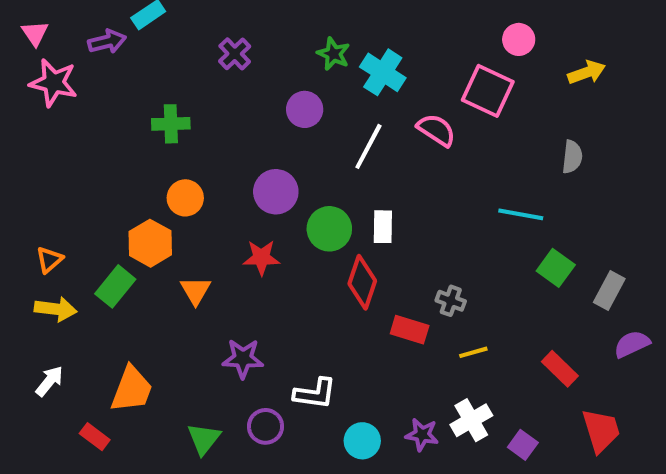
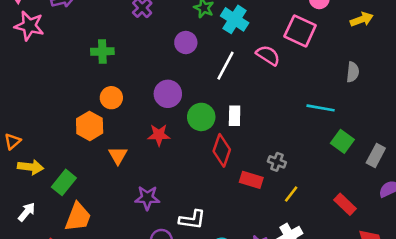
orange triangle: (49, 260) -> (13, 141), moved
green rectangle: (115, 286) -> (64, 182), moved
yellow line: (473, 352) -> (291, 194), turned -36

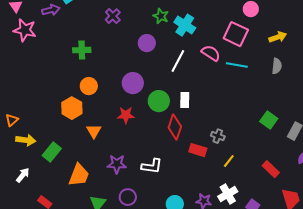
yellow arrow: (362, 19) -> (278, 37), moved
cyan line: (321, 108) -> (237, 65), moved
orange trapezoid: (78, 217) -> (79, 175), moved
white L-shape: (192, 220) -> (152, 166), moved

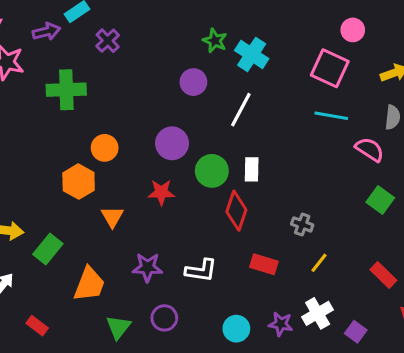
purple cross: (113, 16) -> (108, 41), moved
green cross: (82, 50) -> (66, 90), moved, size x1.4
pink semicircle: (211, 53) -> (370, 149), moved
red rectangle: (198, 150) -> (264, 264), moved

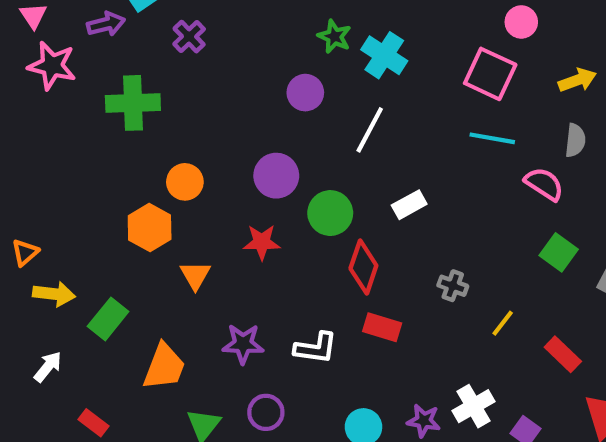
white rectangle: (252, 169) -> (409, 205), moved, turned 60
yellow line: (319, 263) -> (503, 323), moved
red rectangle: (264, 264) -> (382, 327), moved

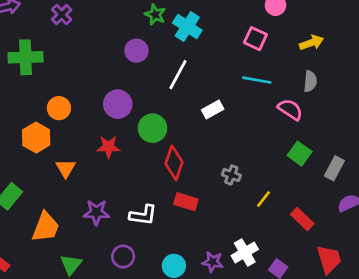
pink square: (490, 74) -> (255, 39), size x0.7
white rectangle: (409, 205) -> (213, 109), moved
purple circle: (266, 412) -> (123, 256), moved

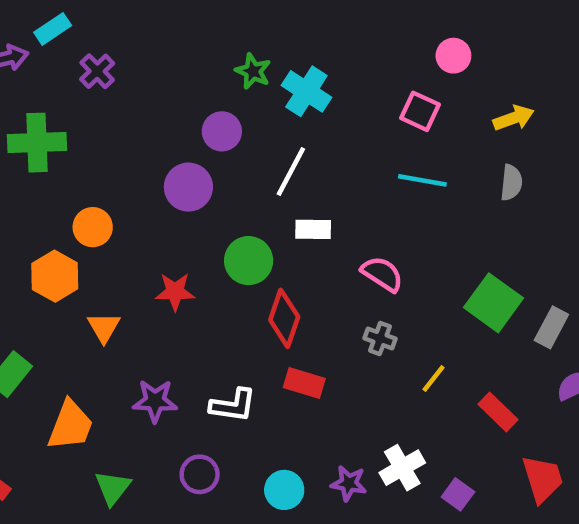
purple circle: (118, 104) -> (188, 187), moved
white rectangle: (213, 109) -> (313, 229), moved, turned 30
pink semicircle: (290, 109) -> (382, 274), moved
green square: (300, 154) -> (494, 303), size x1.4

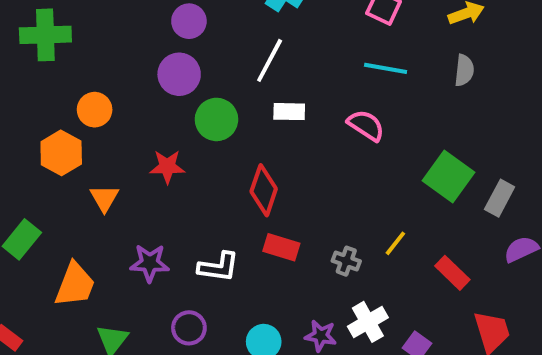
purple circle: (222, 131) -> (189, 21), moved
green circle: (249, 261) -> (216, 119), moved
pink semicircle: (382, 274) -> (366, 125), moved
gray cross: (380, 338) -> (346, 261), moved

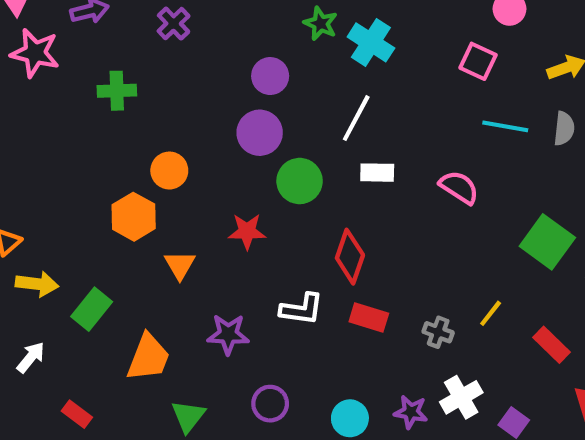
green cross: (45, 35) -> (117, 91), size x0.7
cyan line: (386, 68) -> (505, 126), moved
white L-shape: (218, 267) -> (302, 309), moved

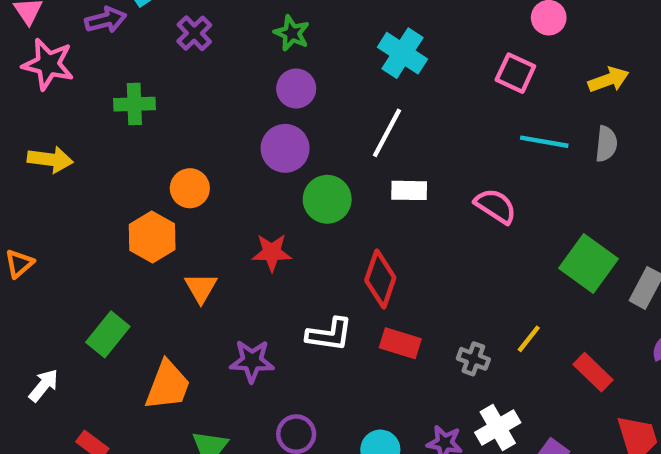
green star: (321, 24) -> (292, 33), moved
yellow arrow: (37, 284) -> (50, 159), moved

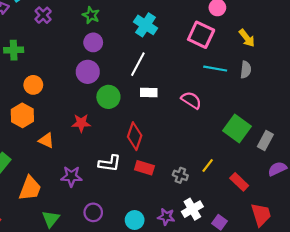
pink square: (515, 73) -> (201, 35), size x1.4
yellow arrow: (608, 80) -> (247, 38), turned 72
orange circle: (190, 188) -> (33, 85), moved
orange triangle: (201, 288) -> (46, 140), turned -35

